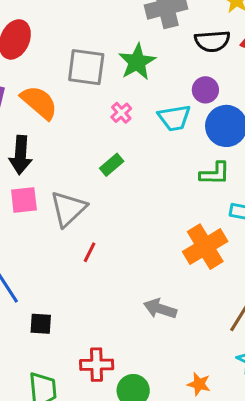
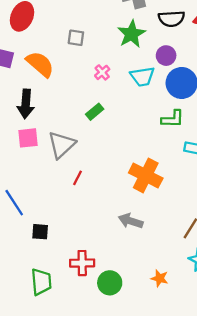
green star: (137, 62) -> (132, 34), moved
gray square: (86, 67) -> (76, 38), size x0.6
orange cross: (205, 247) -> (146, 175), moved, turned -32

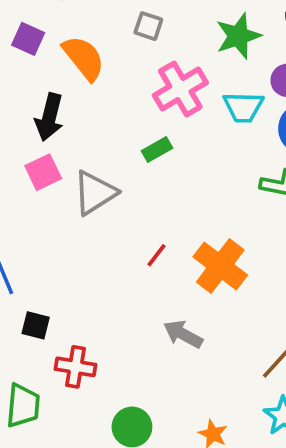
pink cross: (102, 72) -> (180, 89), size x2.0
pink square: (28, 138) -> (43, 172), turned -30
red line: (77, 178) -> (156, 255), moved
red cross: (82, 263) -> (76, 367), moved

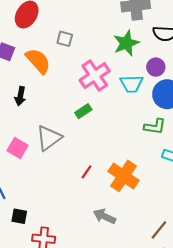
gray square: (148, 26) -> (65, 39), moved
black arrow: (49, 117) -> (20, 96), size x0.7
pink square: (43, 172) -> (18, 148), moved, turned -30

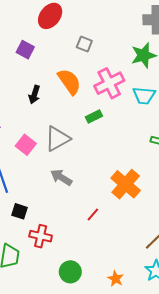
orange semicircle: (38, 61) -> (69, 82), moved
red line: (86, 172) -> (93, 214), moved
gray arrow: (104, 216) -> (61, 177), moved

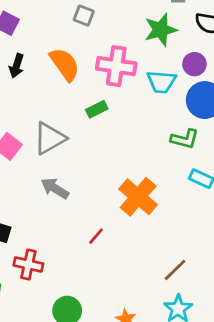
pink cross: (109, 83) -> (116, 66), turned 36
black arrow: (34, 95) -> (17, 66), moved

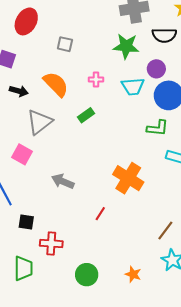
green star: (161, 30) -> (126, 46), turned 30
black arrow: (17, 66) -> (19, 91), turned -84
pink cross: (116, 66) -> (96, 80), size x0.5
gray triangle: (50, 138) -> (39, 122), moved

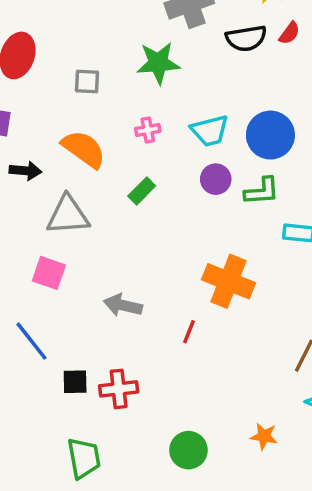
green star: (126, 46) -> (158, 63), moved
purple circle: (156, 69) -> (216, 179), moved
gray triangle: (39, 122) -> (68, 215), turned 44
red line: (100, 214) -> (189, 332), moved
red cross: (51, 243) -> (119, 389), moved

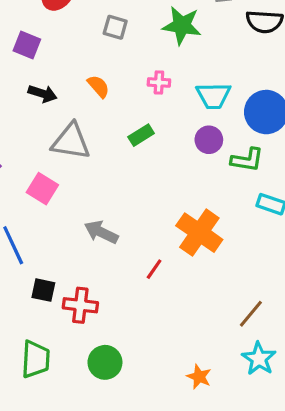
orange semicircle: (84, 149) -> (98, 86), size x0.6
green circle: (188, 450) -> (105, 362), moved

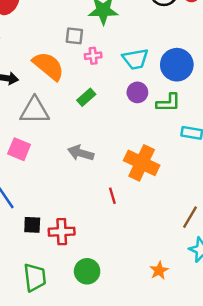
gray square: (115, 27) -> (74, 36), moved
orange semicircle: (98, 86) -> (48, 66), size x1.8
gray arrow: (101, 232) -> (81, 153), moved
red line: (154, 269) -> (112, 196), turned -42
orange star: (199, 377) -> (159, 270), turned 30

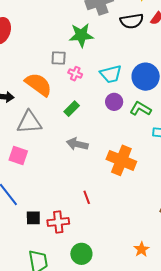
pink cross: (93, 56) -> (75, 74), turned 32
green L-shape: (168, 103) -> (141, 109), turned -145
gray arrow: (81, 153) -> (77, 144), moved
red line: (112, 196) -> (87, 197), moved

